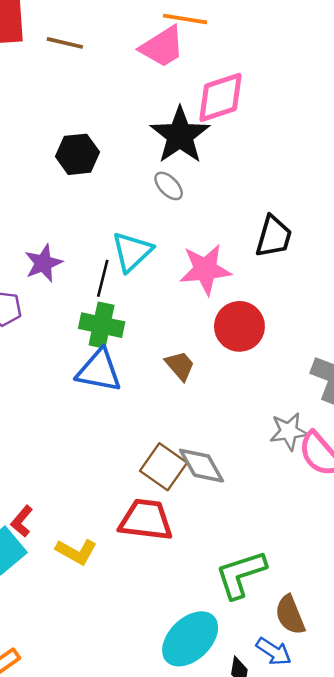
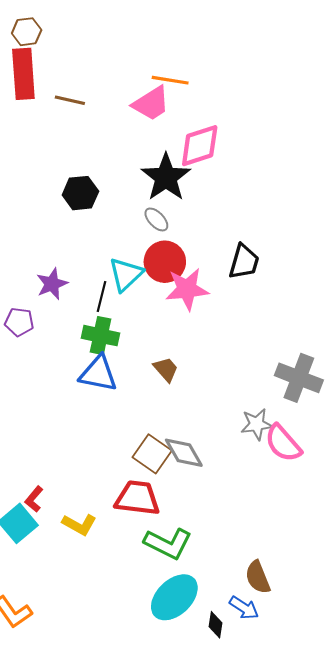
red circle: (239, 326) -> (165, 262), moved
green L-shape: (241, 574) -> (168, 543), moved, turned -135

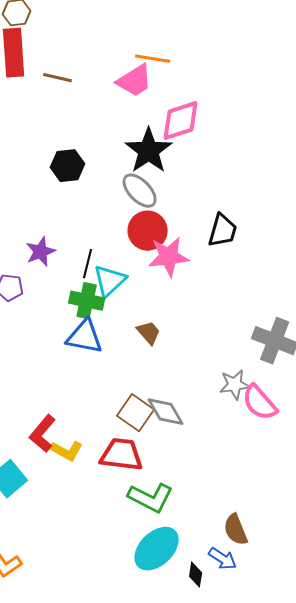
gray ellipse: (156, 219) -> (140, 191), size x1.5
cyan triangle: (126, 274) -> (110, 281), moved
red L-shape: (34, 499) -> (43, 434), moved, size x1.5
yellow L-shape: (79, 524) -> (67, 451), moved

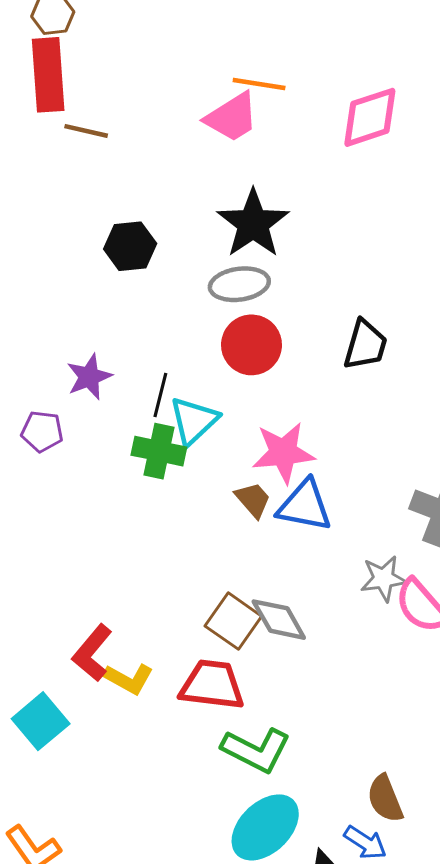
brown line: (58, 78) -> (86, 131), moved
pink diamond: (181, 121) -> (370, 117), moved
gray ellipse: (140, 191) -> (239, 284), turned -54
pink star: (169, 257) -> (283, 453), moved
blue triangle: (85, 337) -> (305, 506), moved

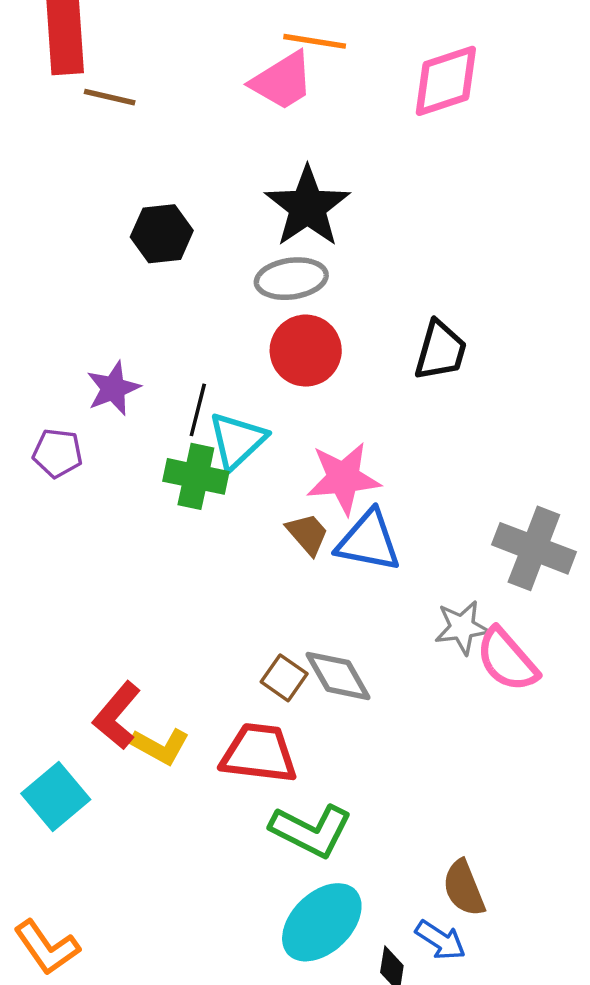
brown square: (233, 621) -> (284, 678), size x0.7

